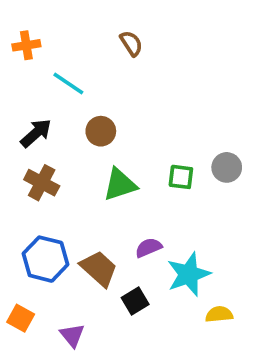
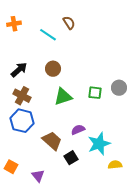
cyan line: (68, 83) -> (48, 35), moved
blue hexagon: (45, 259) -> (22, 121), moved

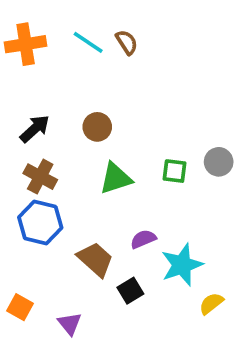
orange cross: (14, 24) -> (26, 44), size x1.5
cyan line: (48, 35) -> (88, 42), moved
yellow semicircle: (115, 165) -> (211, 303), turned -32

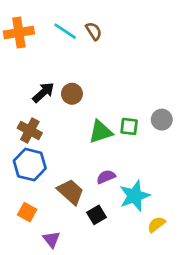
black arrow: (35, 129) -> (43, 92), moved
green triangle: (116, 178) -> (101, 132), moved
orange square: (20, 307) -> (27, 212), moved

